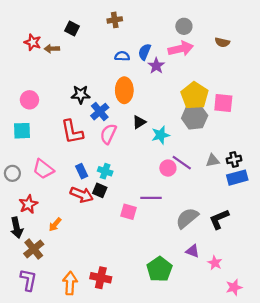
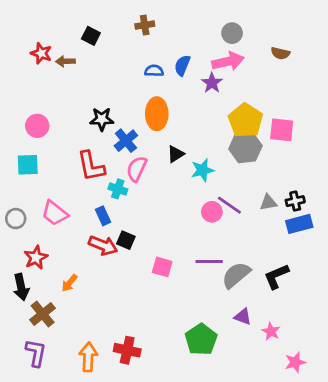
purple star: (156, 66) -> (212, 83), moved
cyan cross: (105, 171) -> (118, 189), moved
purple line: (151, 198) -> (209, 262), moved

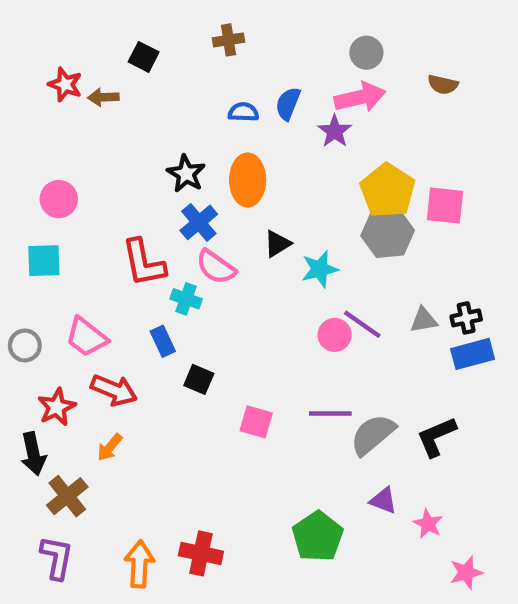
black star: (102, 119) -> (186, 174), moved, turned 30
pink semicircle: (137, 169) -> (216, 267), turned -80
red arrow: (103, 245) -> (114, 390), moved

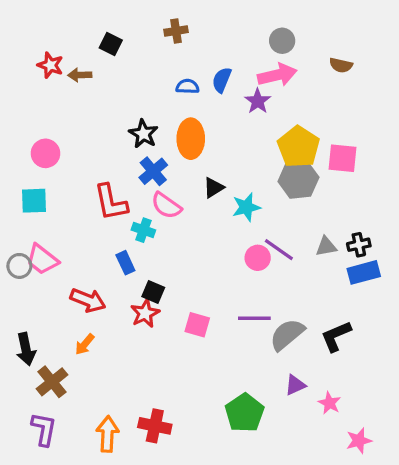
pink trapezoid: (86, 337) -> (42, 259), moved
red star: (57, 407) -> (145, 313), moved
purple triangle: (383, 500) -> (295, 385), turned -45

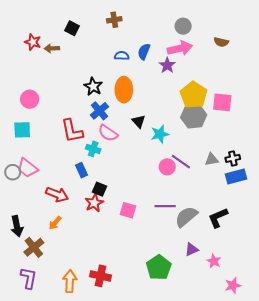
black triangle: (214, 188) -> (139, 121), turned -40

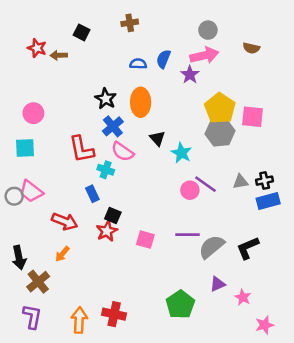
cyan star: (160, 134) -> (181, 153), turned -30

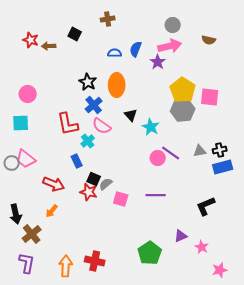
black square: (82, 32) -> (75, 34), moved
cyan cross: (106, 170) -> (88, 141), turned 32
red star: (107, 231) -> (89, 192), turned -30
gray semicircle: (212, 247) -> (106, 184), moved, size x0.6

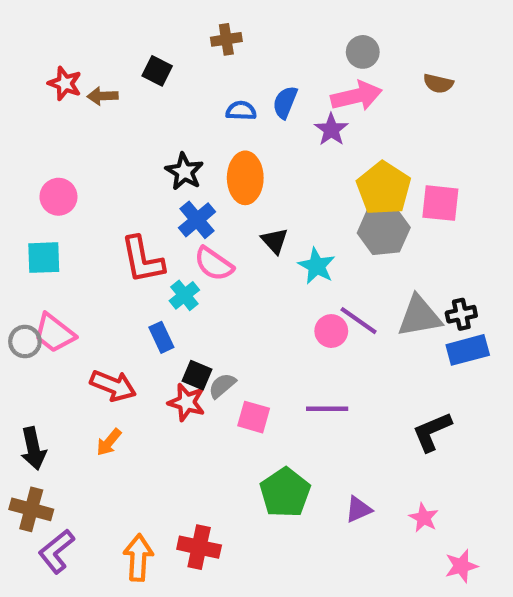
gray triangle: (200, 151) -> (419, 316), size x1.6
brown cross: (32, 234) -> (31, 509), moved, turned -36
purple triangle: (181, 236) -> (359, 509), moved
green pentagon: (150, 253) -> (285, 493), moved
purple L-shape: (27, 263) -> (56, 551), turned -140

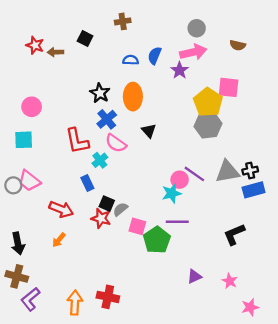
pink square: (440, 203) -> (229, 87), moved
cyan star: (317, 266) -> (172, 193), moved, turned 30
green pentagon: (285, 493) -> (157, 240), moved

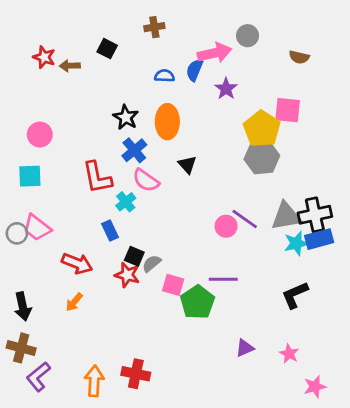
pink arrow: (193, 52) -> (215, 53), moved
black cross: (250, 171) -> (315, 215), size x1.6
cyan star: (172, 193) -> (296, 243), moved

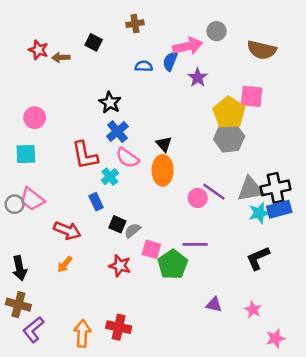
brown semicircle: (299, 57) -> (262, 50), size x1.6
orange ellipse: (167, 122) -> (163, 170), moved
red star: (127, 275) -> (120, 266), moved
purple triangle: (245, 348) -> (214, 305), turned 36

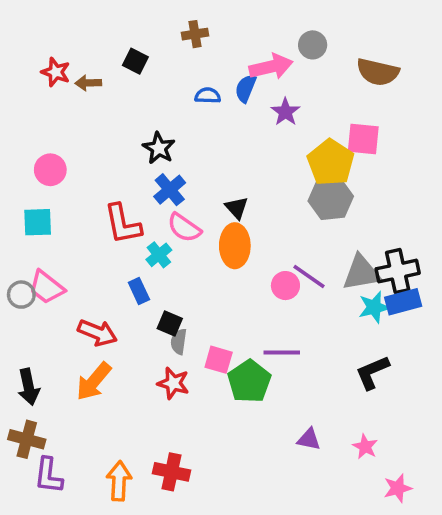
gray semicircle: (132, 231) -> (179, 342), moved, turned -42
orange arrow: (65, 264) -> (94, 381), size x1.6
purple L-shape: (33, 330) -> (48, 475), turned -44

